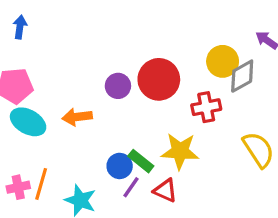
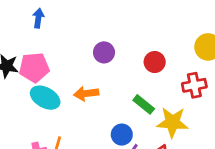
red circle: (159, 79) -> (155, 62), size x0.6
purple circle: (118, 86) -> (104, 52), moved
green rectangle: (141, 161) -> (144, 104), moved

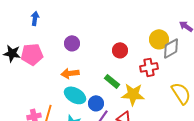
purple circle: (104, 52) -> (72, 43), moved
cyan ellipse: (45, 98) -> (75, 95), moved

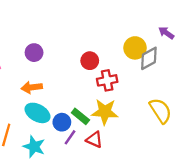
red cross: (149, 67) -> (107, 80), moved
green rectangle: (112, 81) -> (80, 116), moved

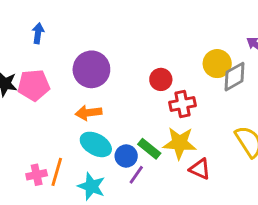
purple circle: (34, 53) -> (91, 69), size x1.6
red triangle: (94, 140) -> (200, 169), moved

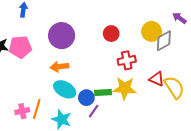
red circle: (161, 79) -> (111, 34), moved
green rectangle: (149, 149) -> (103, 92), turned -42
red triangle: (200, 169) -> (157, 79), moved

